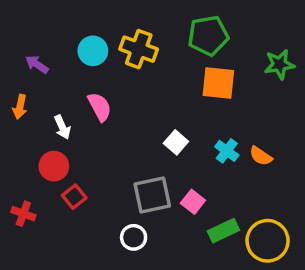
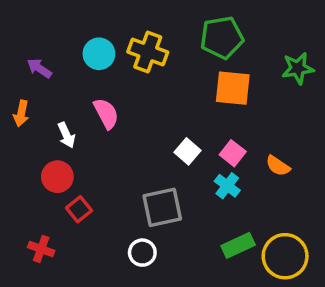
cyan cross: (227, 151) -> (227, 186), moved
pink square: (193, 202) -> (233, 153), moved
red cross: (23, 214) -> (41, 249), moved

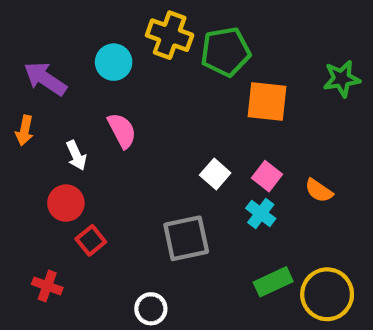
green pentagon: (222, 38) -> (226, 52), moved
yellow cross: (148, 52) -> (170, 35), moved
purple arrow: (39, 68) -> (45, 79), size x1.5
white circle: (142, 253) -> (151, 309), moved

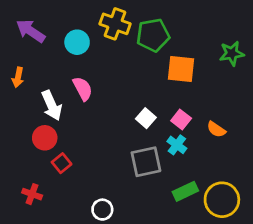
purple arrow: (45, 79) -> (31, 31), moved
orange arrow: (24, 131) -> (18, 77), moved
white arrow: (76, 155) -> (52, 105), size x1.5
gray square: (186, 238) -> (146, 162), moved

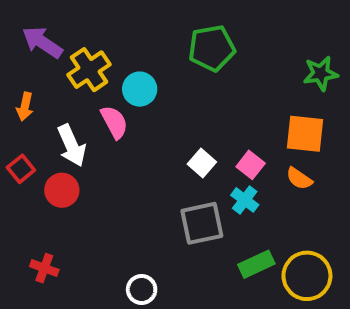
yellow cross: (115, 24) -> (89, 70), moved, turned 36
cyan circle: (77, 42) -> (140, 89), moved
orange square: (181, 69) -> (305, 134), moved
red square: (62, 163) -> (21, 169), moved

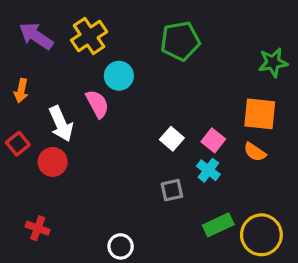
yellow cross: (89, 70) -> (89, 36), moved
gray square: (202, 223) -> (172, 190), size x0.6

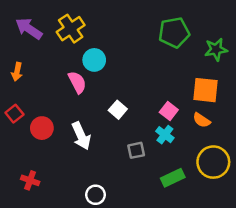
green pentagon: (180, 41) -> (174, 32), moved
white arrow: (61, 124) -> (81, 136), moved
white square: (172, 139) -> (118, 110), moved
yellow circle: (261, 235) -> (213, 162), moved

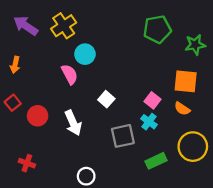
gray square: (136, 150) -> (123, 136), size x1.5

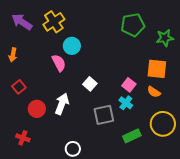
red square: (13, 103) -> (19, 87), moved
red circle: (38, 116) -> (37, 109), moved
white arrow: (73, 123) -> (62, 104), turned -135

